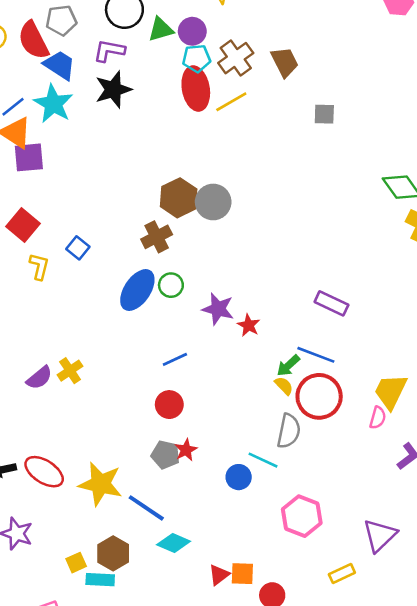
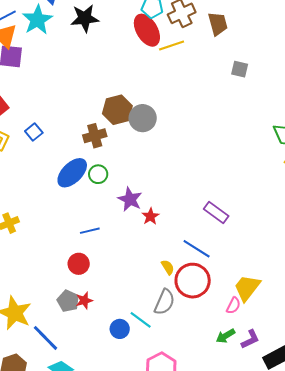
red ellipse: (196, 89) -> (147, 30), turned -32
green arrow: (288, 366) -> (225, 336), moved

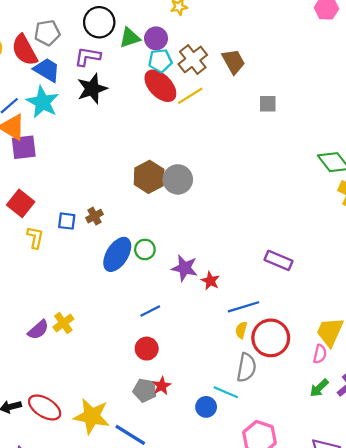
blue square: (34, 132) -> (67, 221), turned -30
brown cross: (95, 136) -> (94, 216), moved, size x0.7
blue line: (197, 249) -> (243, 307), moved, turned -36
yellow semicircle: (168, 267) -> (241, 330), turned -119

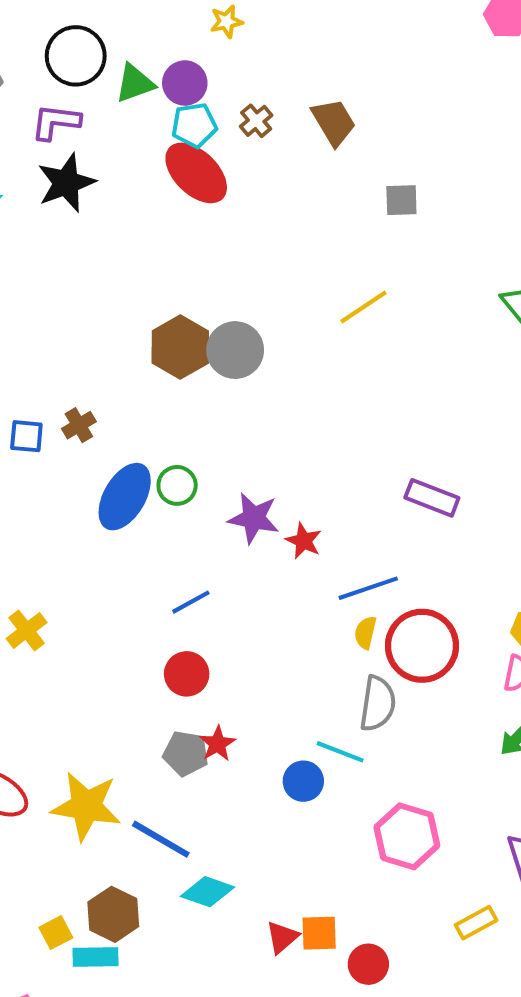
brown cross: (193, 59) -> (256, 121), size x0.6
yellow line: (190, 96) -> (363, 307), moved

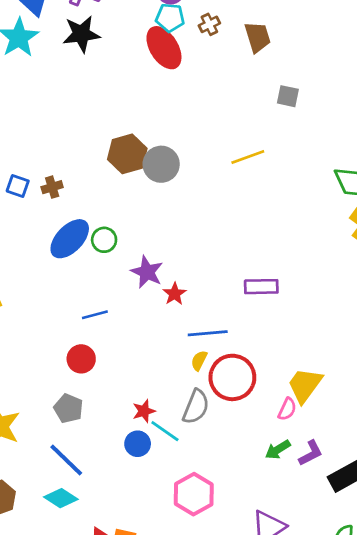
purple rectangle: (432, 498) -> (261, 287), turned -36
red star: (217, 744) -> (144, 411), moved
blue line: (161, 839) -> (66, 460), moved

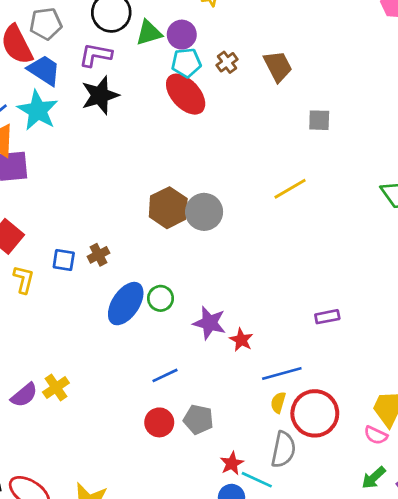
purple rectangle: (261, 287) -> (327, 317), size x0.7
gray pentagon: (68, 408) -> (198, 419), moved
pink semicircle: (287, 409) -> (376, 435), turned 100

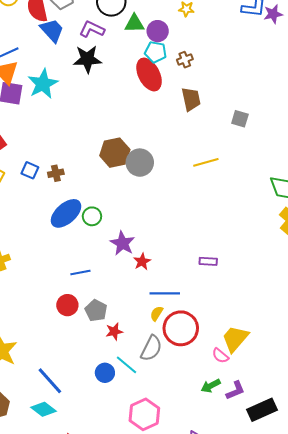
brown trapezoid: (278, 66) -> (191, 99), moved
cyan star: (38, 110) -> (43, 84), moved
red star: (232, 463) -> (114, 331), moved

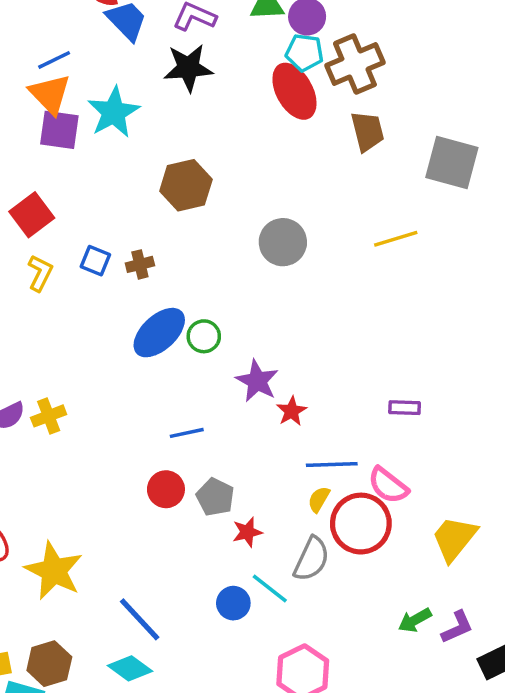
brown cross: (185, 60) -> (355, 64), size x2.0
gray square: (240, 119) -> (452, 162), size x1.8
brown hexagon: (115, 153) -> (186, 185), moved
pink semicircle: (220, 356) -> (388, 485), moved, size x1.4

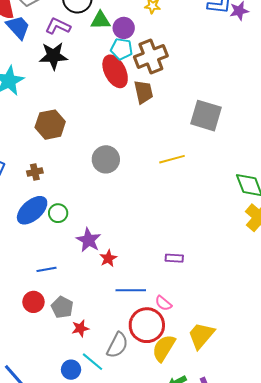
brown trapezoid: (367, 131) -> (143, 92), moved
brown cross: (140, 264) -> (35, 172), moved
pink semicircle: (388, 485) -> (163, 303), size x0.7
yellow semicircle: (319, 499) -> (164, 348), moved, size x1.8

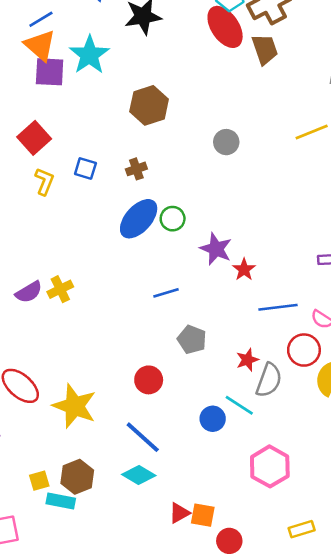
gray circle: (106, 159) -> (226, 142), size x0.7
red circle: (33, 302) -> (149, 380), moved
red circle: (147, 325) -> (304, 350), size x0.7
red star: (80, 328) -> (247, 360), moved

